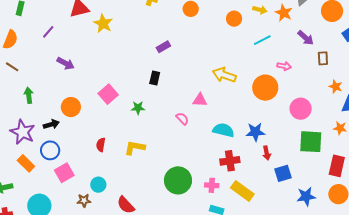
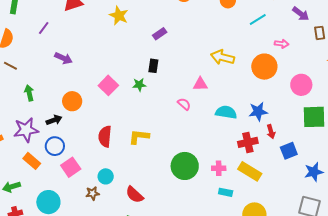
yellow star: (103, 23) -> (119, 16), moved
green star: (138, 108) -> (139, 85), moved
purple star: (23, 132) -> (26, 130), turned -30
red semicircle: (101, 145) -> (105, 136), size x1.5
red cross: (230, 161) -> (248, 142), moved

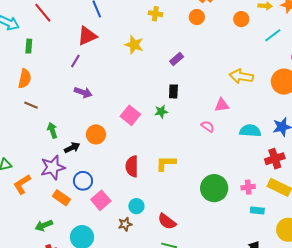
purple line: (44, 28) -> (75, 61), moved
black arrow: (54, 120) -> (72, 148), moved

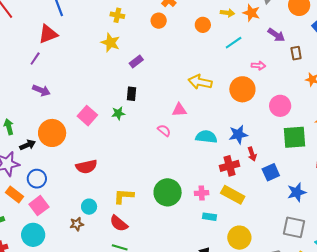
yellow star: (134, 45) -> (110, 43), moved
orange circle: (96, 134) -> (52, 133), size x1.4
yellow L-shape: (166, 163) -> (124, 196), moved
red semicircle: (132, 166) -> (86, 167), turned -105
pink square: (101, 200) -> (39, 206), moved

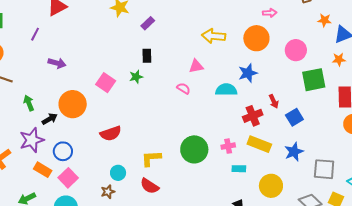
purple line: (35, 59) -> (35, 34), moved
blue star: (238, 135) -> (248, 73), moved
blue star: (297, 192) -> (294, 152), moved

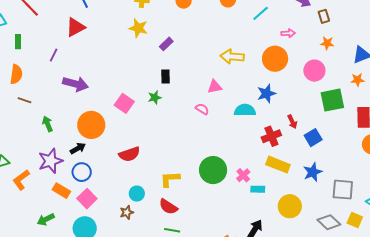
orange star: (324, 20) -> (327, 43), moved
purple arrow: (57, 63) -> (75, 84), size x1.4
black arrow: (50, 119) -> (78, 148), moved
pink cross: (228, 146) -> (243, 175), moved, turned -32

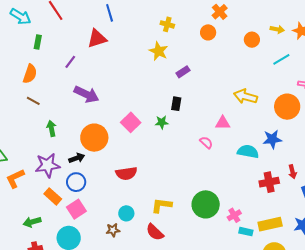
yellow rectangle: (278, 165) -> (270, 224), moved, turned -45

